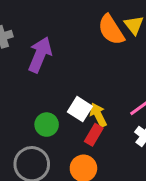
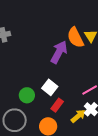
purple arrow: (40, 55) -> (59, 52), moved
yellow arrow: (98, 115) -> (78, 116), moved, turned 70

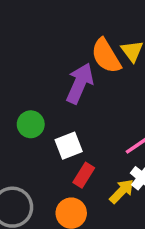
white square: (50, 87) -> (69, 146), turned 35
green circle: (27, 95) -> (31, 124), moved

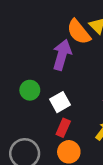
red rectangle: (84, 175) -> (63, 128), moved

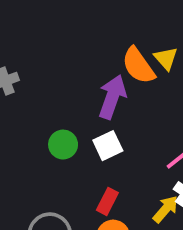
white square: (60, 102) -> (108, 146), moved

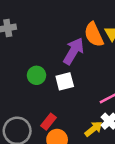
red rectangle: (107, 201) -> (49, 122), moved

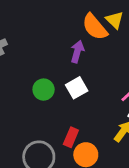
purple arrow: (74, 51) -> (77, 52), size x0.7

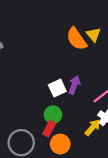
purple arrow: (77, 52) -> (74, 85), moved
green circle: (44, 90) -> (53, 115), moved

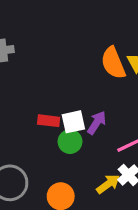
green circle: (53, 115) -> (70, 142), moved
red rectangle: (49, 129) -> (49, 121), moved, turned 56

